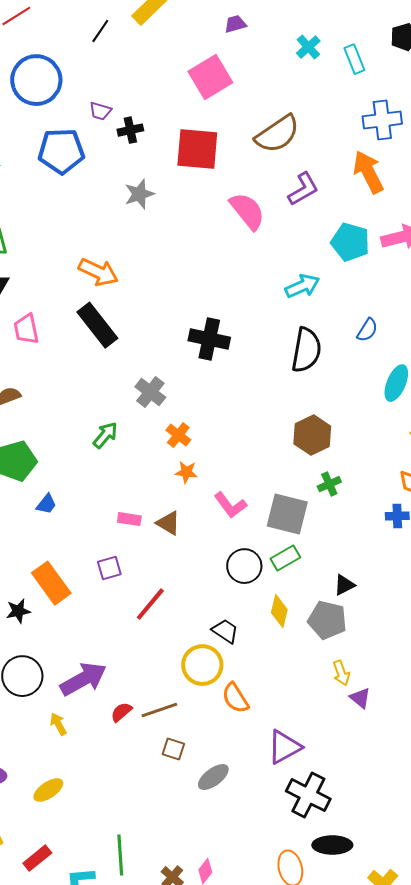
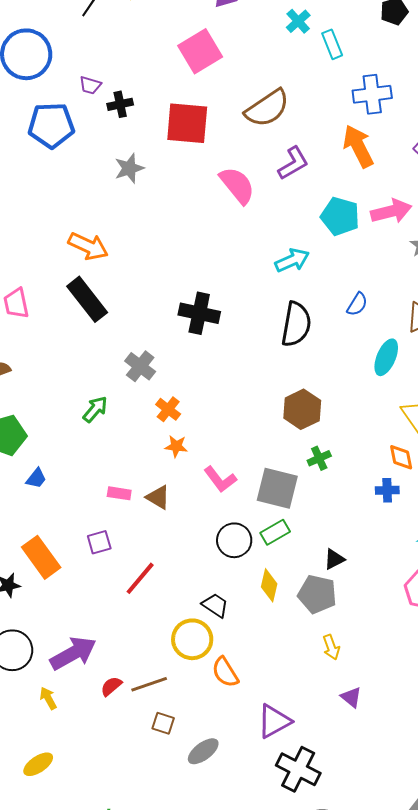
cyan rectangle: (354, 59) -> (332, 44), moved
purple triangle: (360, 698) -> (351, 697), moved

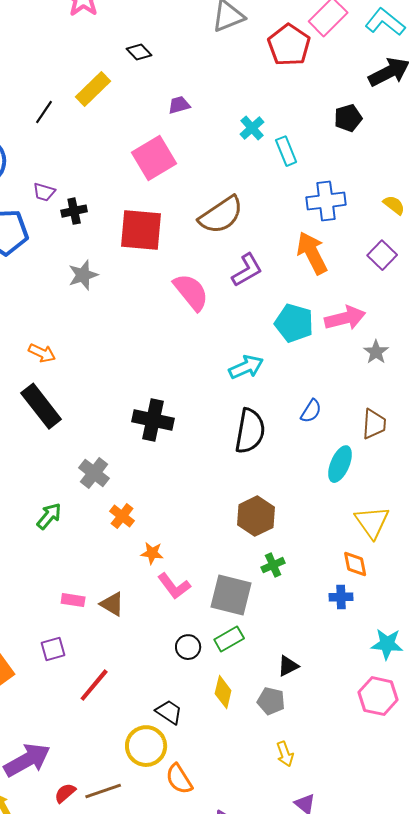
orange arrow: (88, 246) -> (42, 353), size x0.7
orange star: (176, 446) -> (152, 553), moved
black circle: (234, 540) -> (188, 647), size x0.7
gray pentagon: (317, 594) -> (271, 701), size x0.7

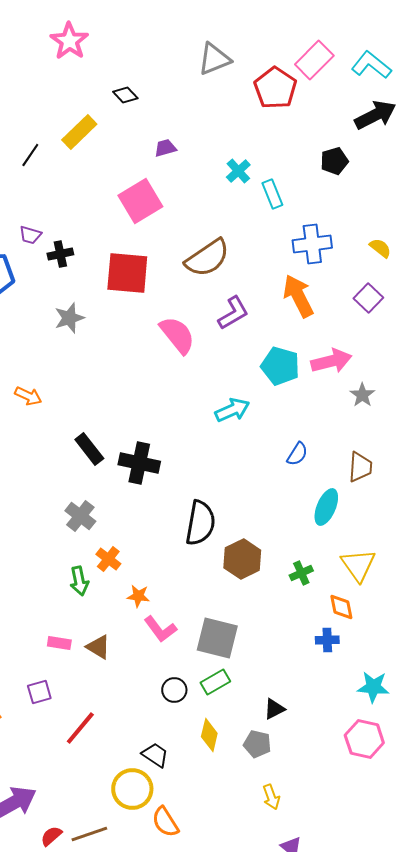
black rectangle: (41, 406) -> (89, 449), moved, size x0.7
black semicircle: (250, 431) -> (200, 523), moved
green arrow: (49, 516) -> (79, 581), moved, turned 128
green cross: (273, 565) -> (301, 573), moved

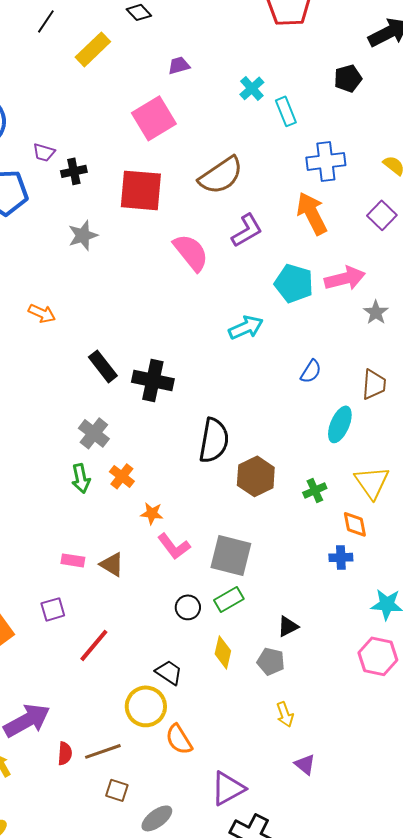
black line: (30, 155) -> (46, 21), moved
green arrow: (79, 581) -> (81, 478), moved
red semicircle: (51, 836) -> (65, 753), turned 135

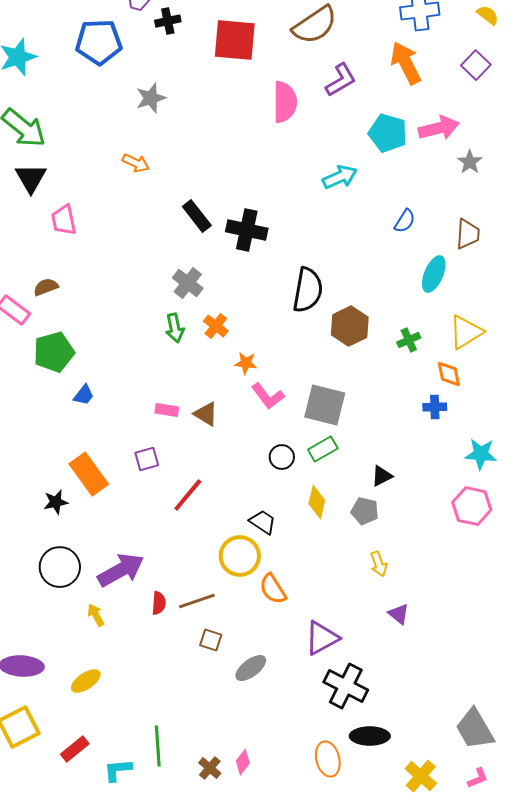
gray star: (83, 235) -> (151, 98), moved
pink semicircle: (191, 252) -> (285, 102), turned 39
yellow triangle: (372, 482) -> (466, 332), turned 33

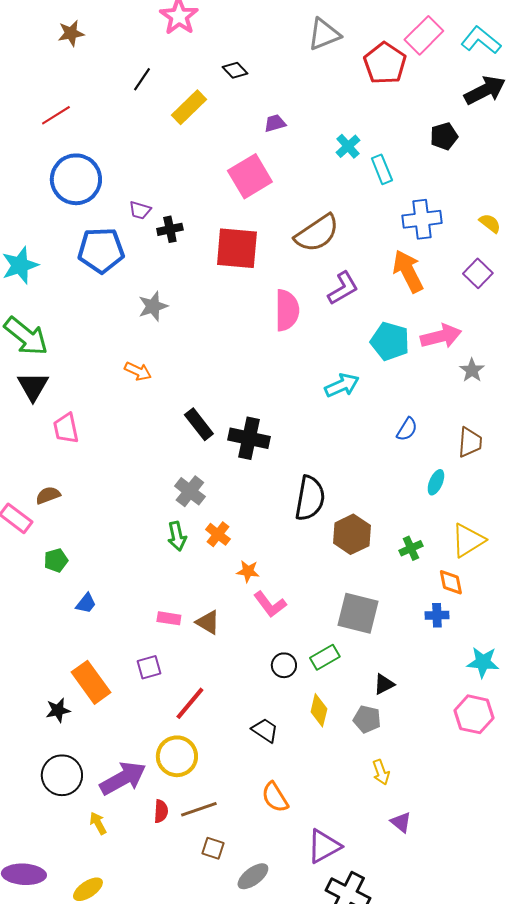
cyan ellipse: (434, 274) -> (436, 482), size x0.7
green pentagon: (54, 352) -> (56, 560), size x0.6
gray square: (325, 405) -> (358, 613), moved
yellow circle: (240, 556) -> (177, 756), moved

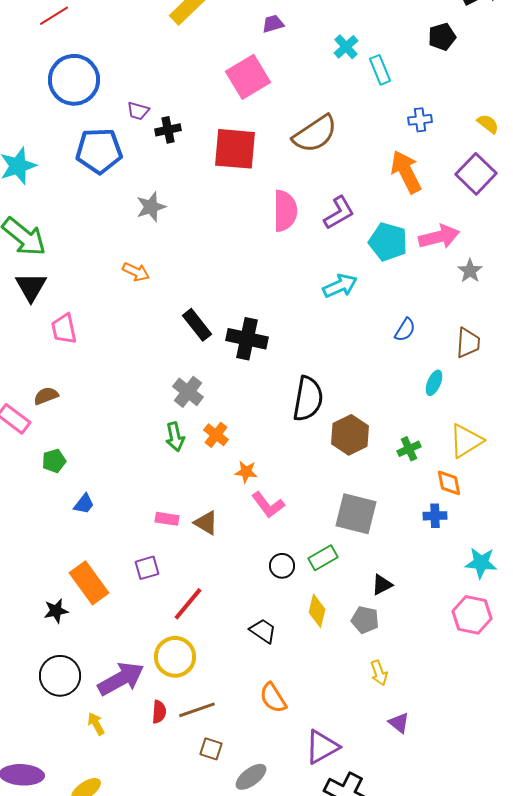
blue cross: (422, 219) -> (420, 120), size x0.6
purple square: (478, 273) -> (476, 174), size x1.4
purple L-shape: (343, 288) -> (339, 213), moved

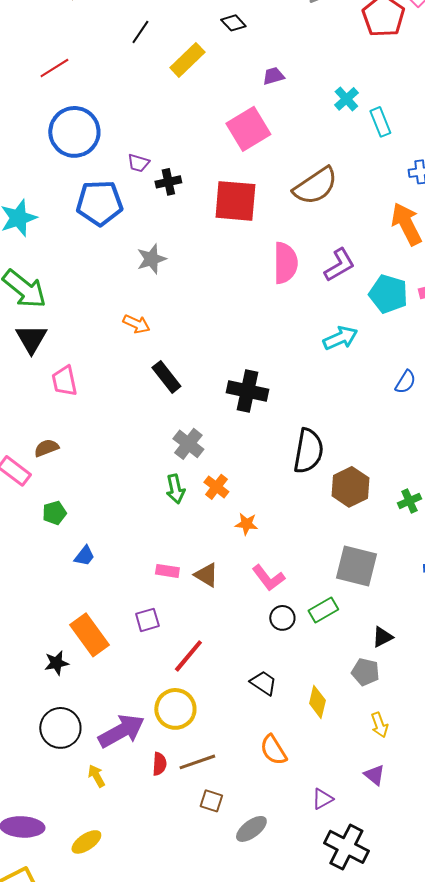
black rectangle: (197, 325) -> (166, 377), moved
pink L-shape: (268, 505) -> (268, 578), moved
yellow diamond: (317, 611) -> (317, 702), moved
purple triangle: (399, 723) -> (374, 775), moved
purple triangle: (322, 747) -> (322, 799), size x0.6

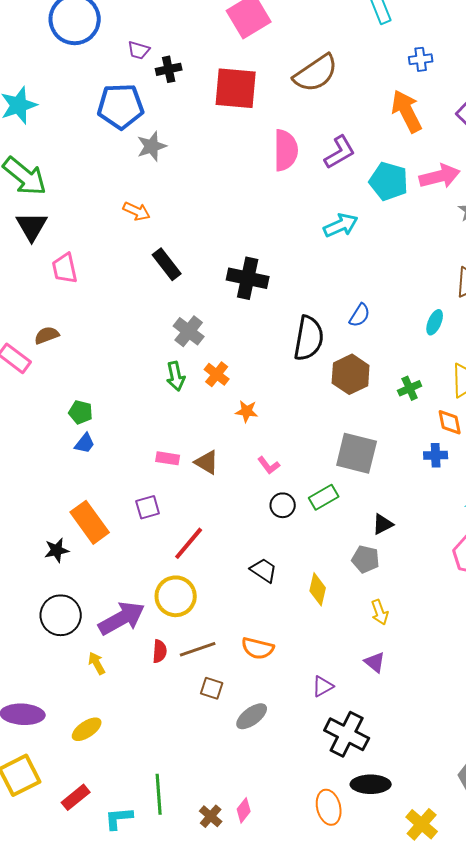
blue pentagon: (99, 203) -> (121, 106), moved
blue semicircle: (405, 382) -> (360, 315), moved
green pentagon: (54, 513) -> (81, 412), moved, turned 30
pink L-shape: (268, 578) -> (269, 465), size x0.7
orange semicircle: (273, 750) -> (258, 648), moved, turned -44

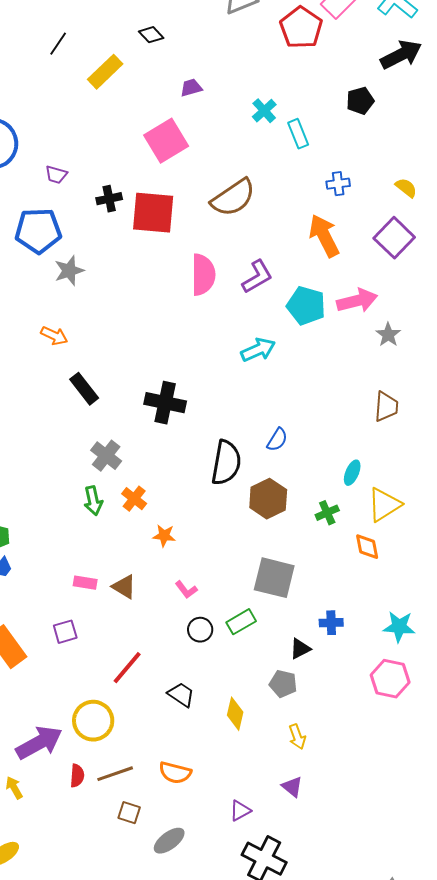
black cross: (169, 69) -> (109, 199), moved
cyan ellipse: (435, 322) -> (352, 473), moved
blue cross: (436, 455) -> (331, 623), moved
red line: (189, 543) -> (127, 668), moved

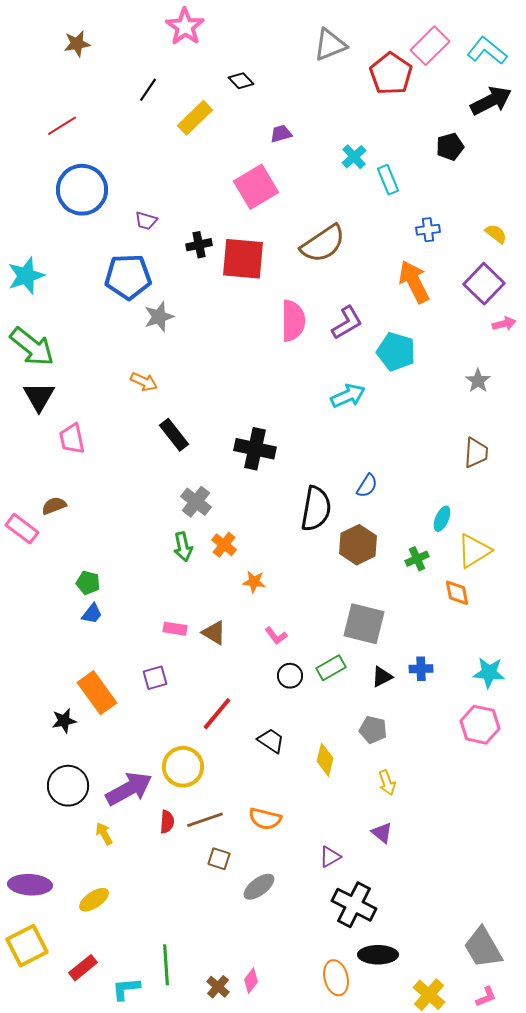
pink arrow: (357, 301) -> (504, 324), moved, size x0.6
black triangle: (300, 649) -> (382, 677), moved

